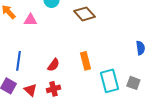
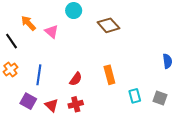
pink triangle: (30, 20) -> (52, 32), turned 40
cyan rectangle: (109, 81) -> (135, 96), size x0.6

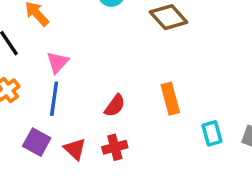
pink triangle: (52, 32) -> (58, 62), moved, turned 32

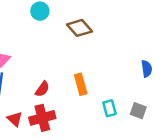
red cross: (115, 147) -> (42, 118), size x1.5

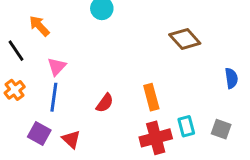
brown diamond: (80, 28) -> (185, 39), moved
red cross: (42, 118) -> (156, 138), moved

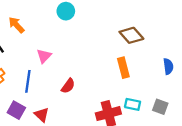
pink triangle: (57, 67) -> (44, 56), moved
orange rectangle: (151, 97) -> (123, 68), moved
cyan rectangle: (186, 126) -> (133, 104), turned -63

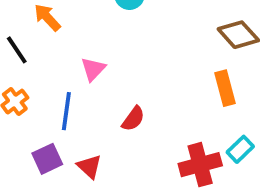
cyan rectangle: (133, 104) -> (240, 149), turned -56
purple square: (16, 110) -> (47, 159), turned 36

